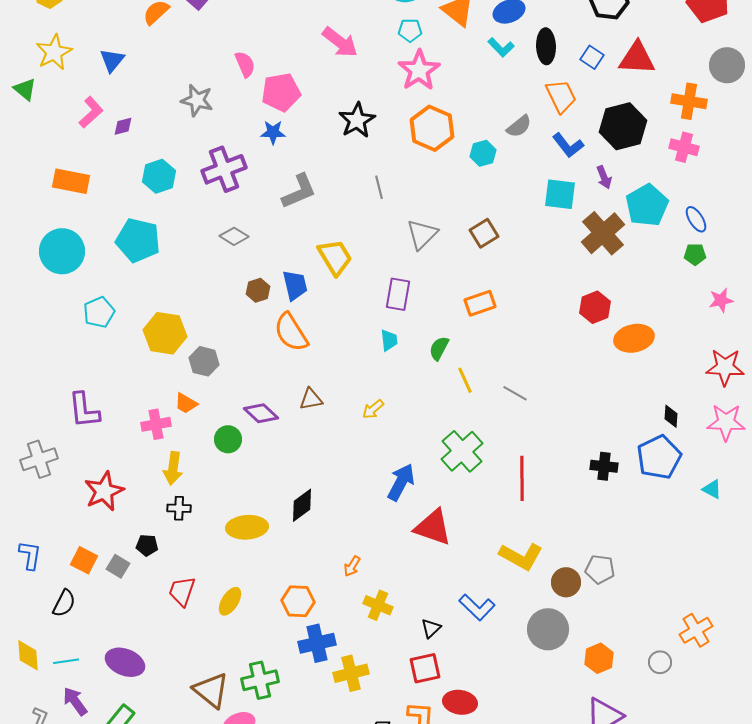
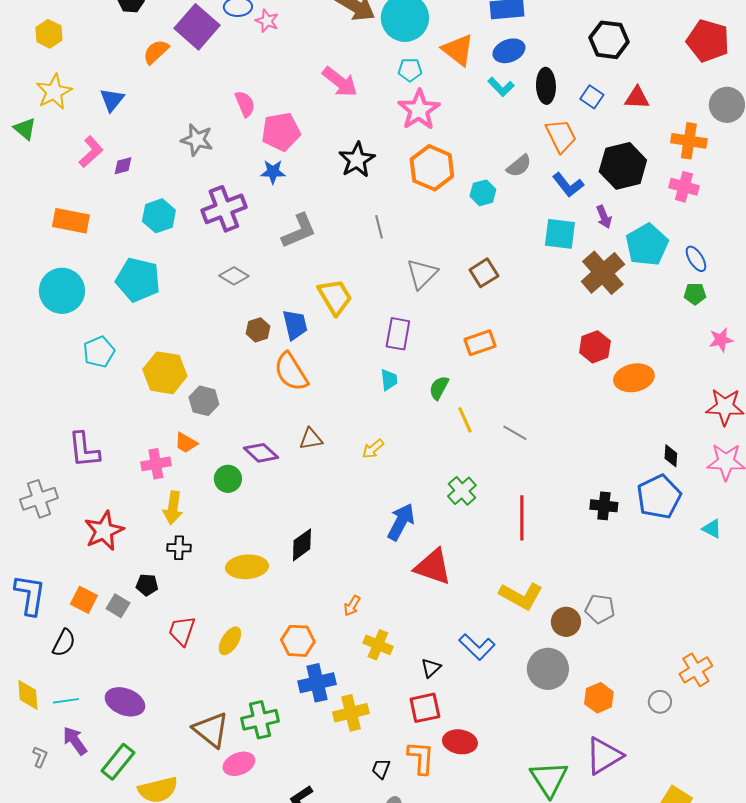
red triangle: (637, 58) -> (637, 98), size x0.7
green cross: (462, 451) -> (462, 491), size x0.7
blue L-shape: (30, 555) -> (30, 595), size x1.4

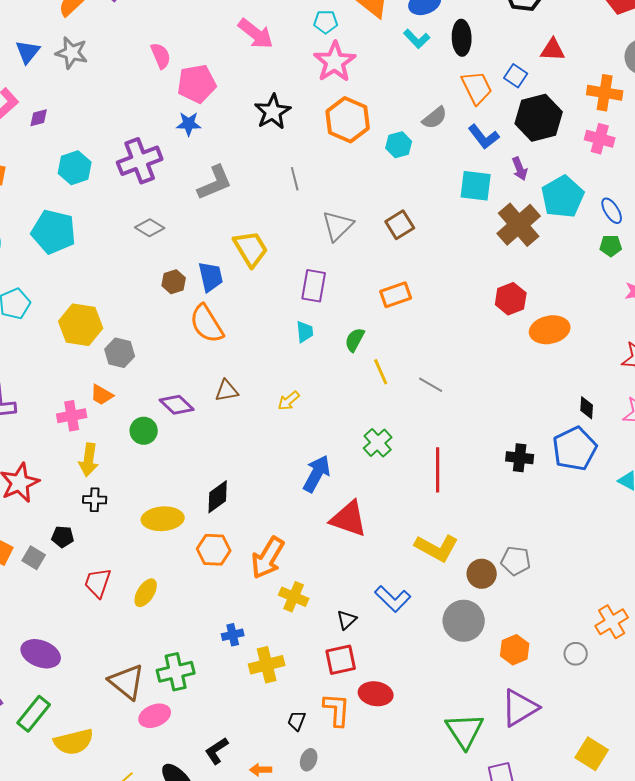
blue square: (592, 97) -> (516, 76), moved
gray star: (197, 140) -> (72, 53), moved
orange arrow: (352, 606) -> (268, 558), size x2.0
orange hexagon: (298, 641) -> (214, 550), moved
blue cross: (317, 683) -> (233, 635), size x0.6

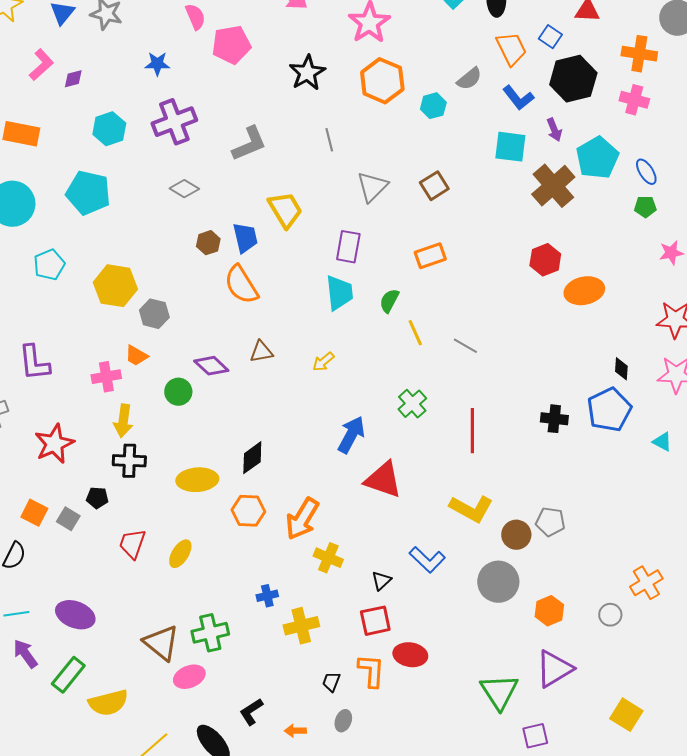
blue star: (189, 124) -> (157, 64), moved
cyan trapezoid: (305, 332) -> (339, 293), size x1.6
black cross: (95, 500) -> (129, 461), size x1.4

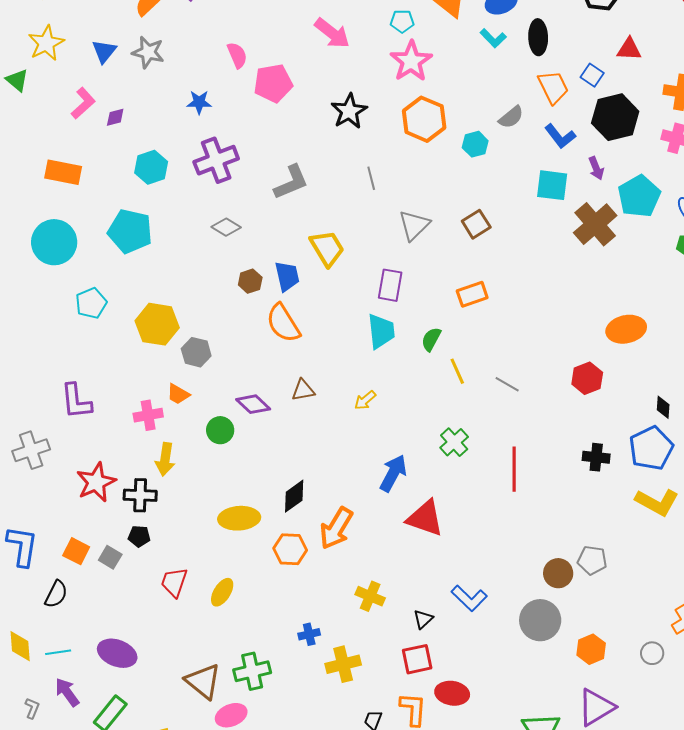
red hexagon: (545, 260) -> (587, 378), moved
black cross: (129, 461) -> (140, 495), moved
yellow L-shape: (471, 509) -> (657, 502), moved
orange arrow: (302, 519) -> (336, 528), moved

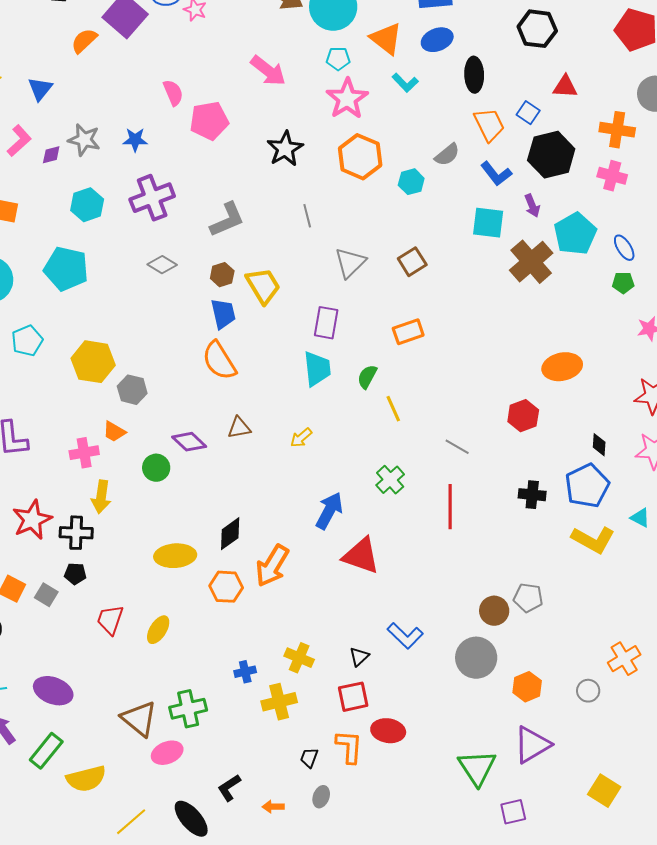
cyan L-shape: (493, 38) -> (405, 83), moved
gray star: (148, 52) -> (84, 140), moved
brown hexagon: (250, 281) -> (222, 275), moved
gray line: (507, 384) -> (457, 447), moved
yellow cross: (370, 596) -> (299, 658), moved

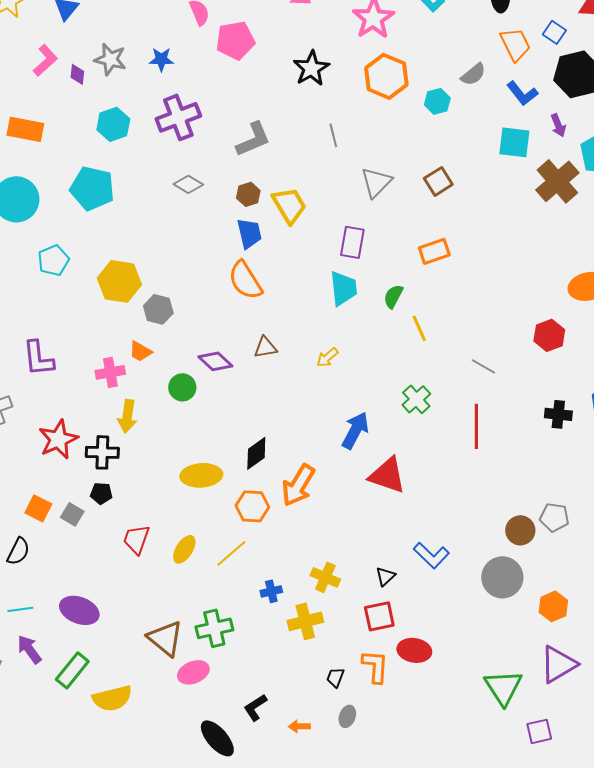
purple diamond: (51, 155) -> (77, 74), turned -70
yellow line: (131, 822) -> (231, 553), moved

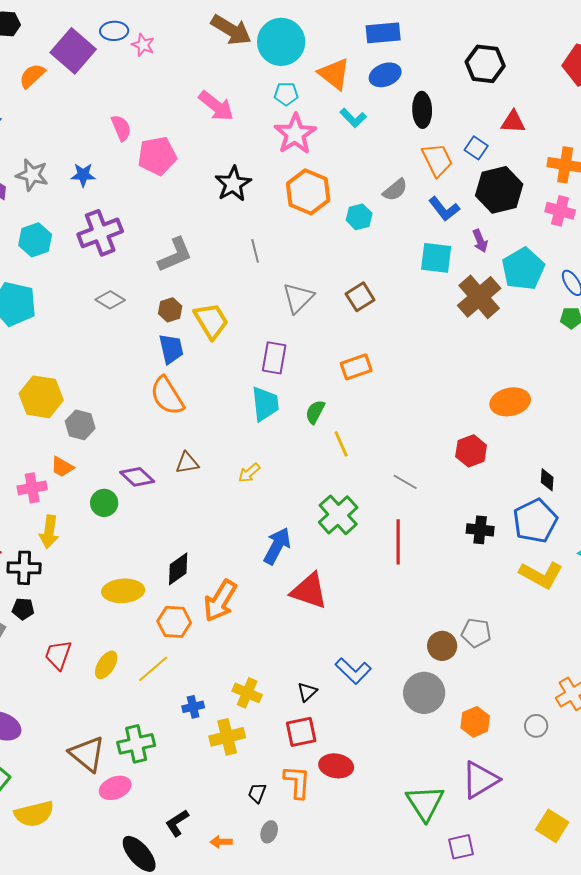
green cross: (416, 399) -> (338, 515), size x1.4

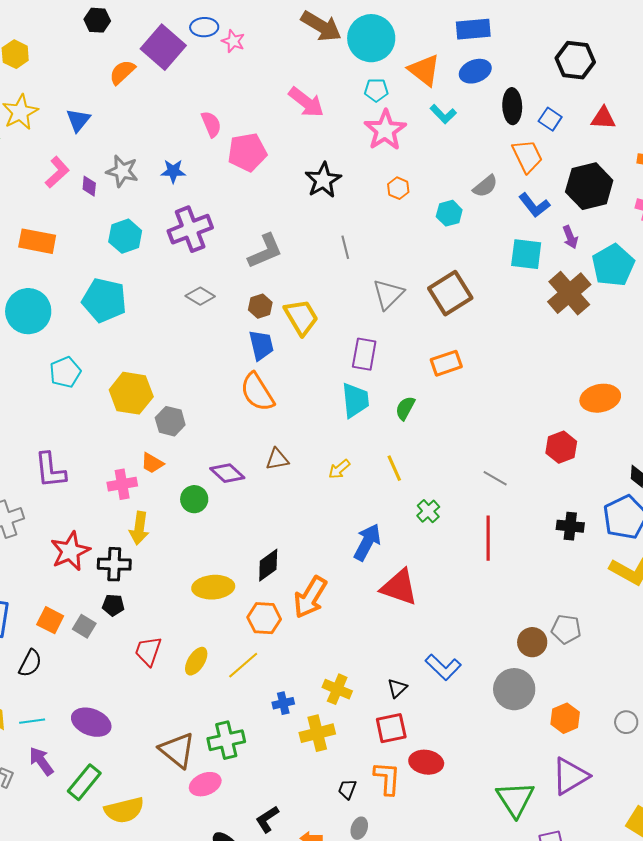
blue square: (476, 148) -> (550, 119), moved
orange hexagon: (308, 192) -> (398, 188), size x0.5
brown square: (360, 297) -> (450, 293), size x1.5
yellow line: (341, 444) -> (394, 468), moved
green cross: (338, 515) -> (428, 511), size x0.6

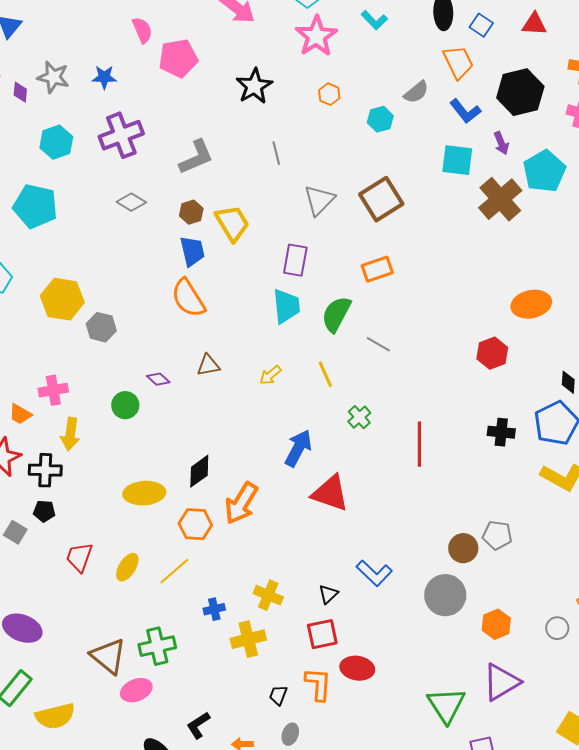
green semicircle: (405, 408) -> (336, 314), size x1.5
orange trapezoid: (152, 463) -> (20, 414), moved
purple diamond: (227, 473) -> (158, 379), size x0.7
gray line: (495, 478) -> (378, 344), moved

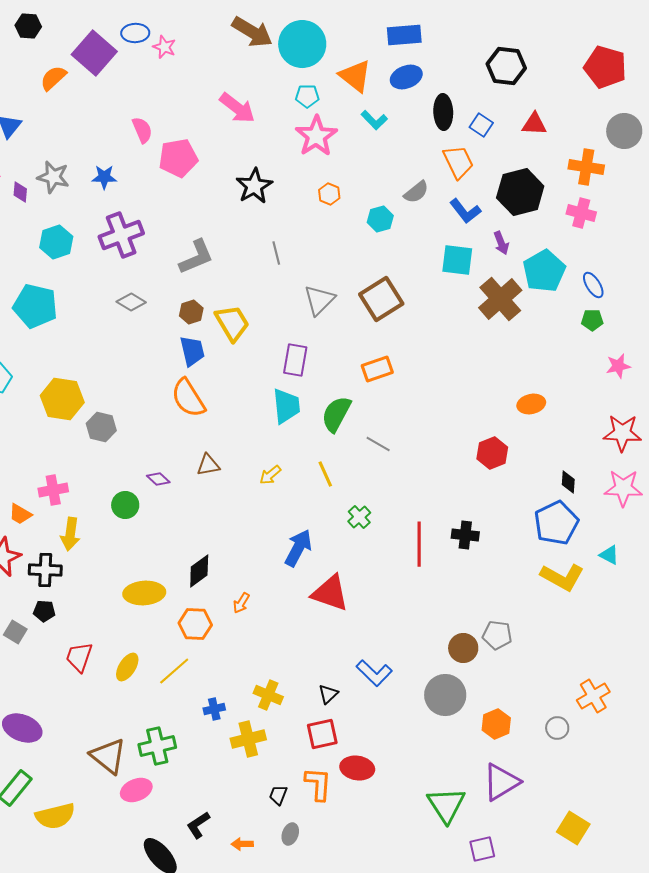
orange ellipse: (531, 304) -> (531, 404), size x0.7
black cross: (501, 432) -> (465, 535), moved
orange arrow: (241, 503) -> (241, 603), size x0.5

